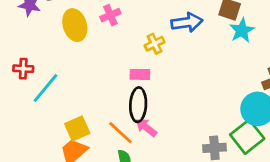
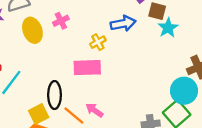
pink rectangle: (140, 74) -> (87, 68), size x1.6
black ellipse: (138, 105) -> (55, 95), moved

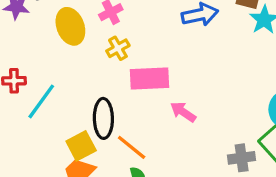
yellow cross: (98, 42) -> (118, 48), moved
pink arrow: (94, 110) -> (183, 112), moved

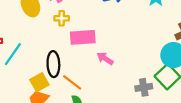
yellow cross: (118, 48) -> (62, 18), turned 32

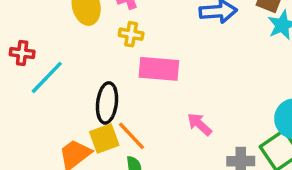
pink arrow: (105, 58) -> (200, 124), moved
yellow square: (39, 82) -> (104, 138), moved

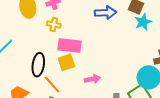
pink arrow: (200, 124) -> (92, 79), turned 126
yellow square: (104, 138) -> (66, 62), moved

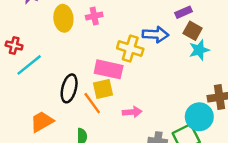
yellow cross: (54, 25) -> (130, 49), moved, size x1.5
orange line: (52, 85) -> (92, 103), moved

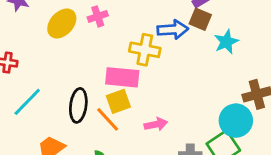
yellow ellipse: (63, 18) -> (62, 23), turned 55
brown square: (193, 31) -> (200, 19), moved
cyan line: (29, 65) -> (27, 102), moved

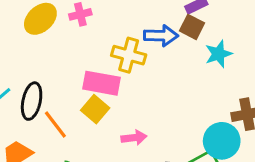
yellow square: (118, 101) -> (95, 109), turned -35
black ellipse: (78, 105) -> (32, 101), moved
orange line: (108, 119) -> (55, 125), moved

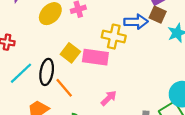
yellow square: (95, 109) -> (70, 53), moved
pink arrow: (134, 138) -> (109, 98), moved, turned -35

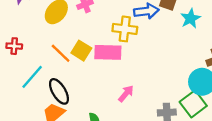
black ellipse: (47, 72) -> (59, 91), moved, turned -35
orange line: (64, 88) -> (61, 53), moved

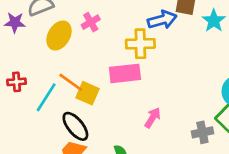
yellow square: (81, 51) -> (88, 93), moved
cyan line: (32, 77) -> (46, 97), moved

